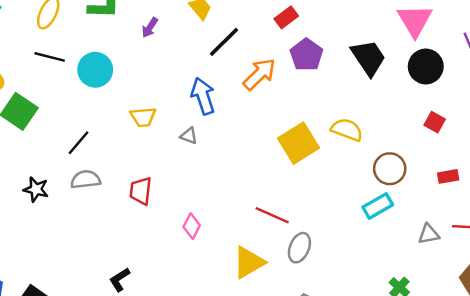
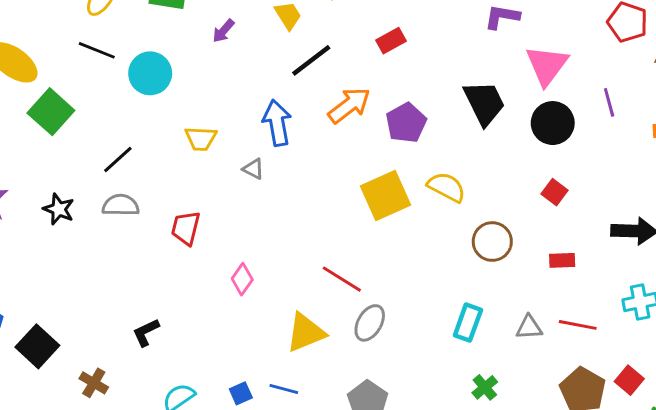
purple pentagon: (306, 55) -> (406, 123), moved
cyan rectangle: (378, 206) -> (468, 323), moved, turned -48

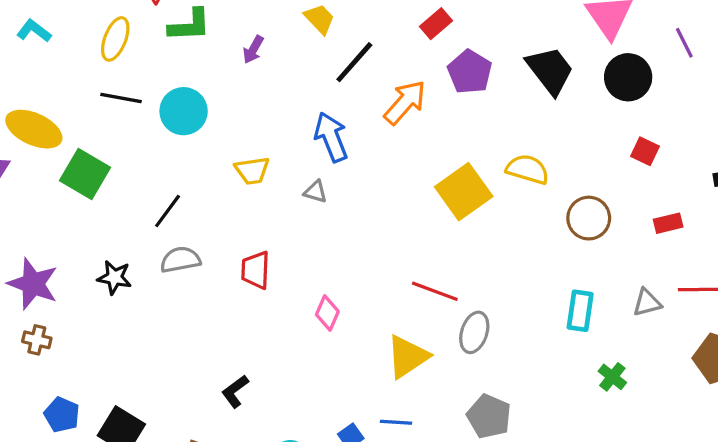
purple pentagon: (406, 123) -> (470, 72), moved

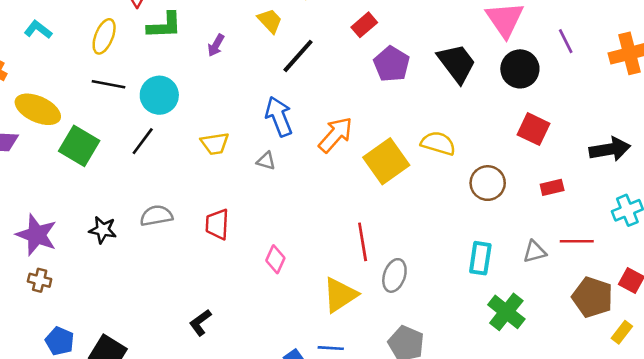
orange arrow: (405, 102) -> (335, 135), moved
red square: (645, 151) -> (533, 129), size x1.4
black line: (168, 211) -> (143, 141), moved
red line: (435, 291) -> (363, 242), turned 60
green cross: (612, 377) -> (506, 312), size x1.6

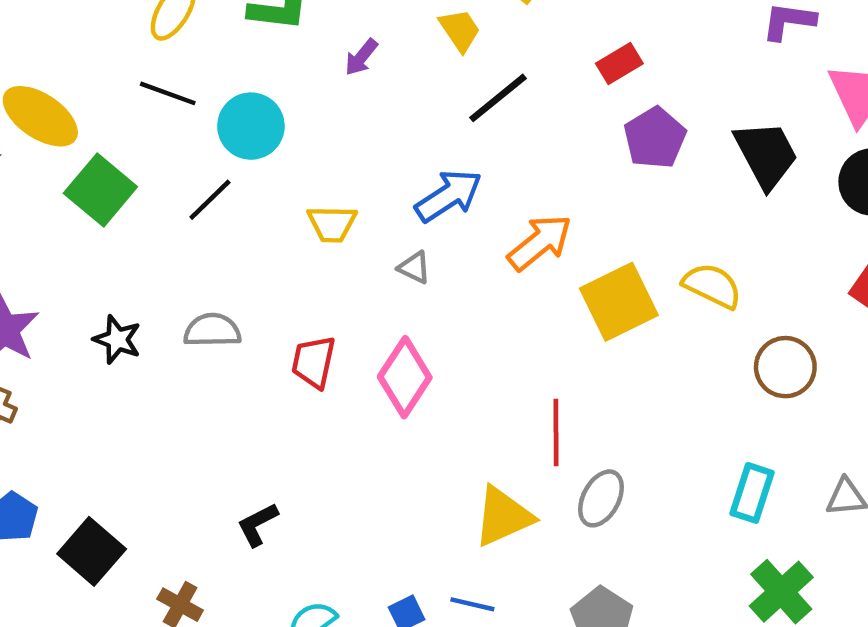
blue arrow: (279, 117) -> (449, 196), turned 69
pink diamond: (275, 259) -> (405, 377), moved, size x1.6

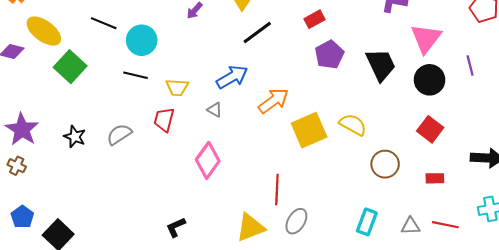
black line: (210, 200) -> (136, 75), moved, turned 55
gray semicircle: (212, 330) -> (119, 134), turned -35
red trapezoid: (314, 362) -> (164, 120), moved
black L-shape: (257, 524) -> (176, 227), moved

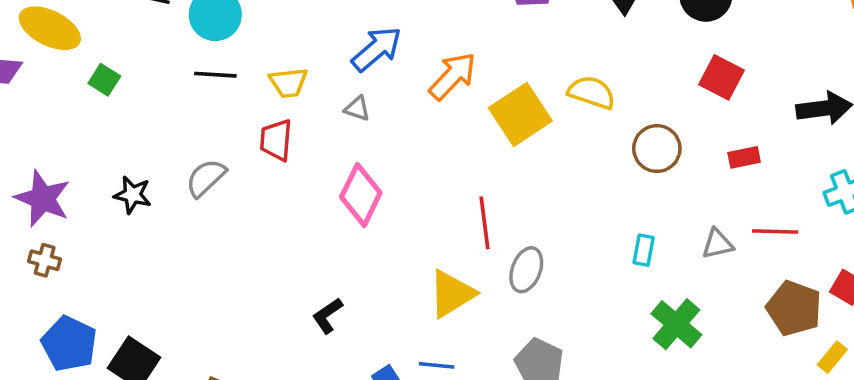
green square: (70, 67) -> (104, 80), size x0.6
blue pentagon: (22, 217) -> (69, 344), size x1.4
cyan rectangle: (367, 222) -> (644, 250), size x0.7

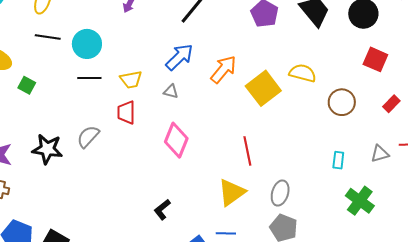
red rectangle: (744, 157) -> (391, 104), turned -30
black star: (133, 195) -> (47, 149), size x1.4
gray ellipse: (526, 270) -> (280, 193), moved

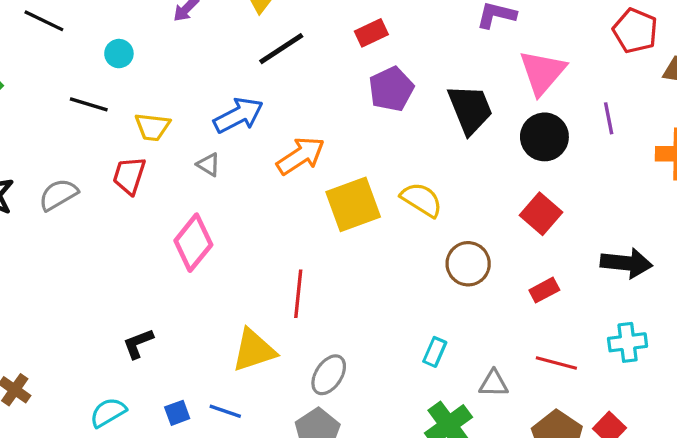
cyan circle: (87, 44) -> (119, 54), moved, size x0.6
gray triangle: (380, 154) -> (494, 383), moved

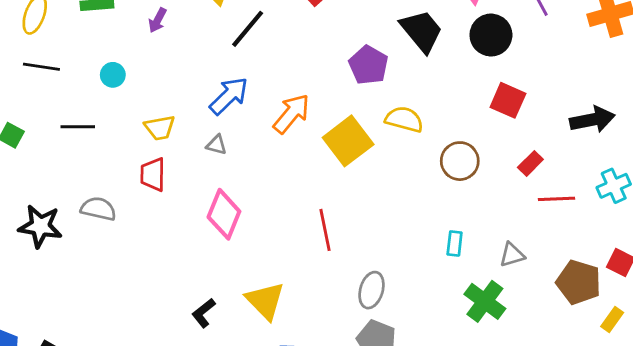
purple pentagon: (391, 89) -> (369, 65), moved
black line: (89, 104) -> (78, 127), moved
gray semicircle: (58, 195) -> (98, 209), turned 60
yellow triangle: (254, 350) -> (265, 301), moved, turned -39
red line: (556, 363) -> (556, 199), moved

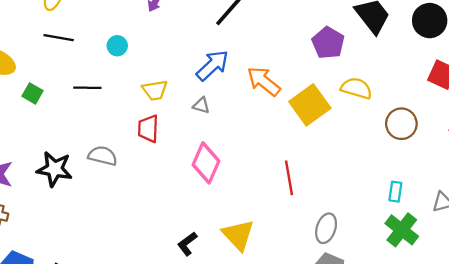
orange arrow: (291, 114) -> (264, 81), turned -92
green cross: (485, 301) -> (402, 230), moved

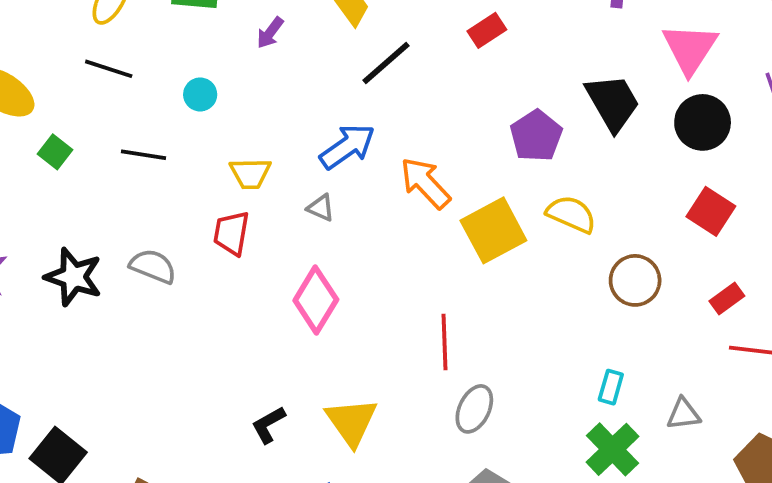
gray ellipse: (326, 228) -> (474, 409), moved

